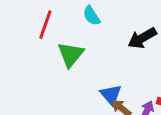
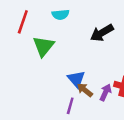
cyan semicircle: (92, 16) -> (61, 15), turned -63

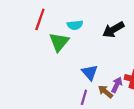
cyan semicircle: (61, 15) -> (75, 25), moved
brown arrow: (85, 90) -> (105, 92), moved

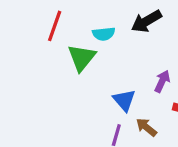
black arrow: (113, 30) -> (146, 21), moved
purple arrow: (117, 85) -> (162, 81), moved

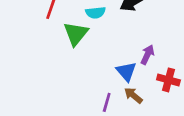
blue triangle: (124, 100) -> (126, 71), moved

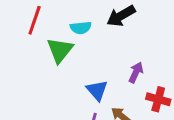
blue triangle: (126, 71) -> (97, 90), moved

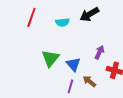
green triangle: (60, 50) -> (50, 58), moved

